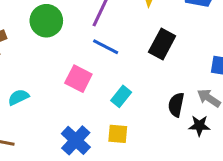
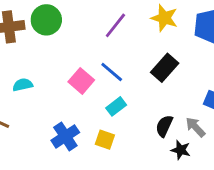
green circle: (46, 21) -> (46, 20), moved
blue line: (106, 47) -> (112, 72), moved

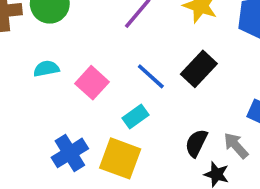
blue line: (112, 72) -> (151, 76), moved
cyan semicircle: (23, 85) -> (46, 69), moved
yellow square: (105, 140) -> (120, 158), size x1.6

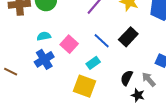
blue cross: (70, 153) -> (44, 59), moved

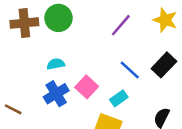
pink square: (69, 44) -> (87, 87), moved

